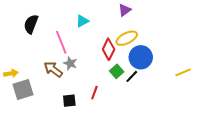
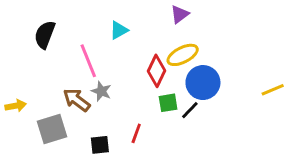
green square: (117, 71) -> (168, 103), turned 32
yellow line: (183, 72) -> (273, 90), moved
gray square: (23, 90) -> (52, 129), moved

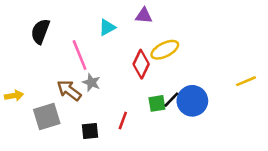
purple triangle: (180, 14) -> (144, 16), moved, turned 42
blue circle: (203, 83) -> (192, 101), moved
green square: (168, 103) -> (157, 103), moved

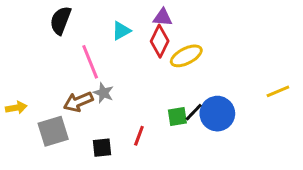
black semicircle: (40, 31) -> (61, 20), moved
red diamond: (141, 64) -> (160, 41), moved
brown arrow: (69, 90) -> (78, 102), turned -60

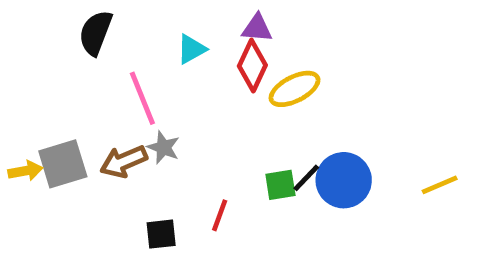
yellow line: (278, 91) -> (440, 185), moved
gray square: (53, 131) -> (63, 164), moved

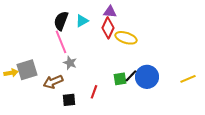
black semicircle: (96, 33) -> (61, 21), moved
yellow ellipse: (294, 89) -> (126, 38), turned 45
brown arrow: (124, 161) -> (53, 82), moved

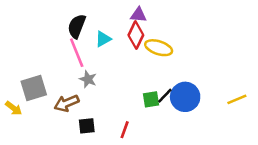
cyan triangle: (82, 21) -> (103, 39), moved
yellow arrow: (11, 73) -> (14, 108), moved, turned 48
red line: (94, 92) -> (125, 130), moved

